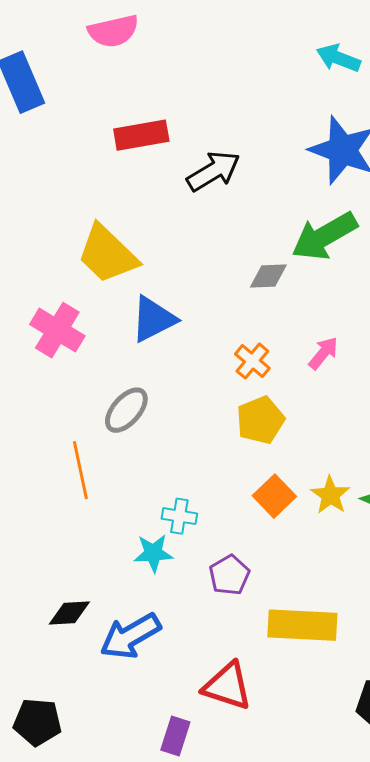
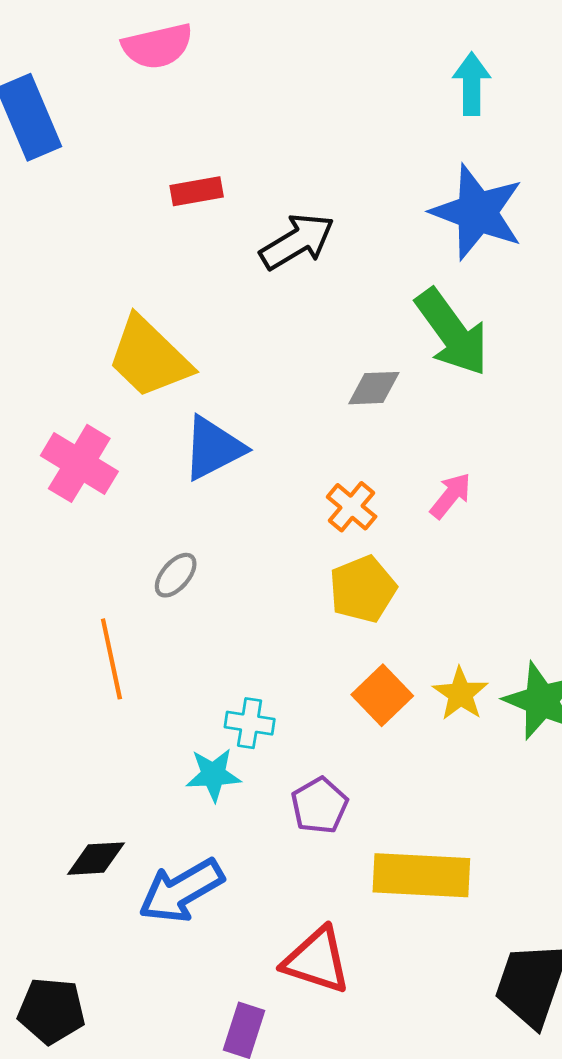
cyan arrow: (338, 58) -> (472, 84), turned 69
red rectangle: (141, 135) -> (197, 191), size x0.7
green arrow: (324, 236) -> (452, 332), turned -96
gray ellipse: (126, 410) -> (176, 575), size x0.7

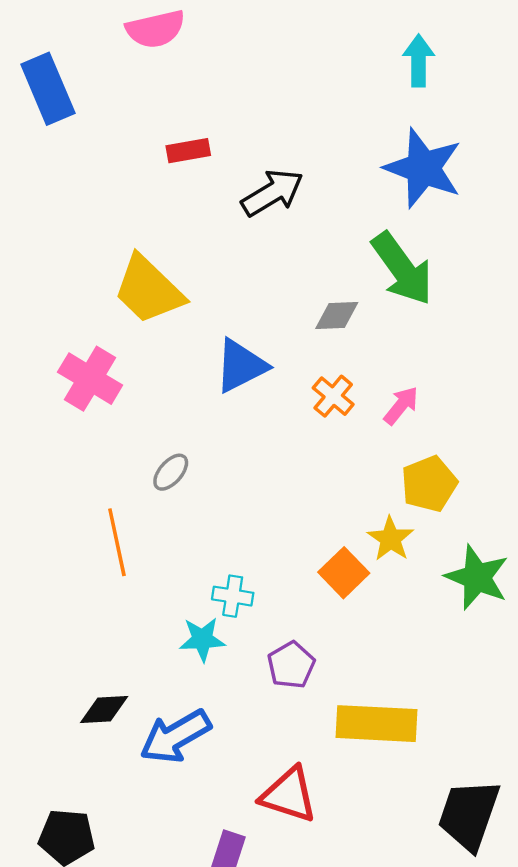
blue triangle: (213, 448) -> (241, 366), moved
orange cross: (352, 507) -> (333, 396), moved
yellow pentagon: (363, 589) -> (429, 484), moved
yellow star: (460, 694) -> (391, 539), moved

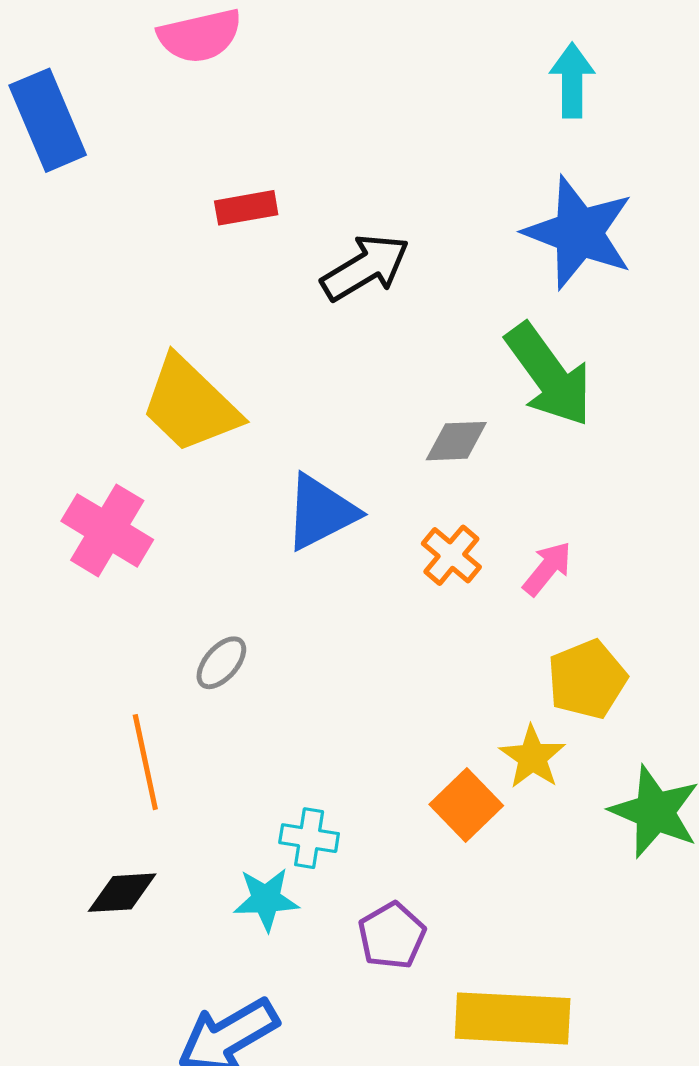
black diamond: (104, 709) -> (122, 893), moved

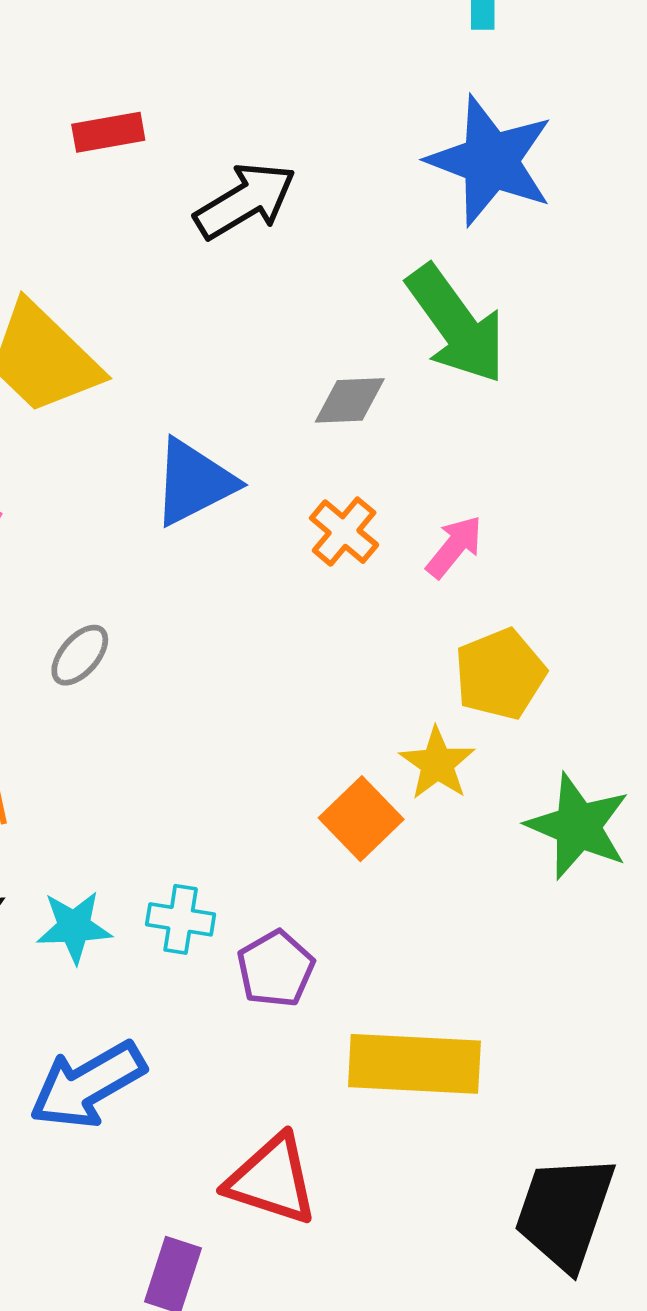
cyan cross: (309, 838) -> (181, 919), moved
cyan star: (266, 899) -> (74, 927), moved

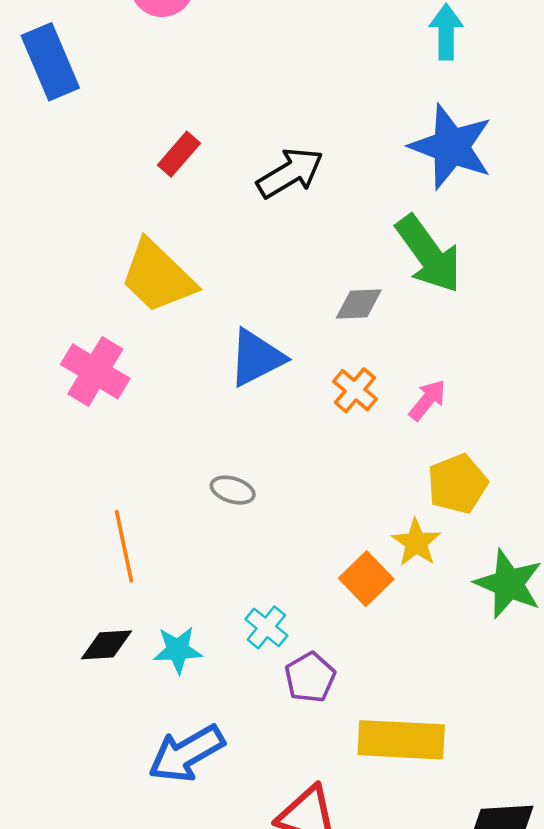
red rectangle: (108, 132) -> (179, 154), moved, turned -39
gray ellipse: (80, 655) -> (233, 490), moved, turned 66
cyan cross: (181, 919) -> (266, 627), moved, turned 30

